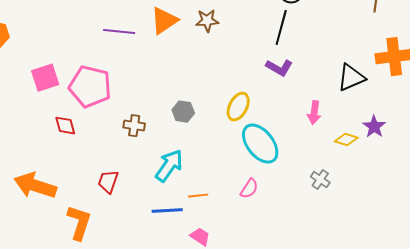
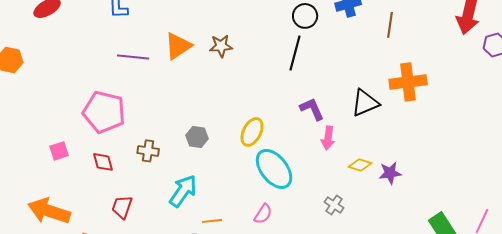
purple L-shape: (279, 68) -> (312, 109), moved, turned -144
pink square: (45, 78) -> (59, 151), moved, size x0.7
red diamond: (65, 126) -> (103, 162), moved
purple star: (374, 127) -> (390, 173), moved, turned 30

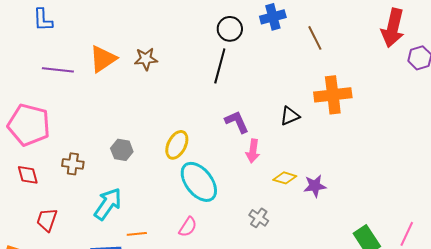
brown line: (390, 25) -> (315, 38), turned -35
black triangle: (365, 103) -> (290, 116), size x0.7

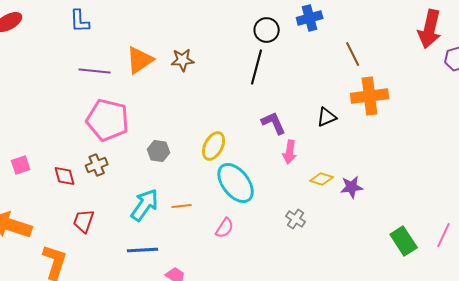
brown line: (315, 38) -> (353, 54), moved
pink pentagon: (29, 125) -> (108, 120), moved
brown cross: (73, 164) -> (97, 165), moved, turned -30
orange line: (137, 234) -> (182, 206), moved

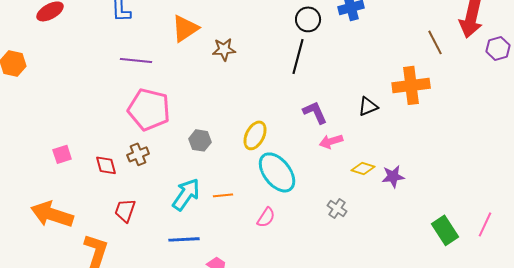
brown line: (353, 54) -> (435, 42), moved
orange triangle: (140, 60) -> (185, 28), moved
pink arrow: (290, 152) -> (331, 141), turned 65

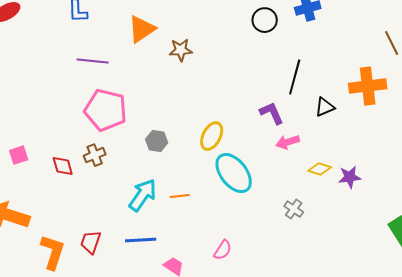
black line: (298, 56) -> (295, 77), moved
red trapezoid: (125, 210) -> (91, 242), moved
pink semicircle: (266, 217) -> (223, 250), moved

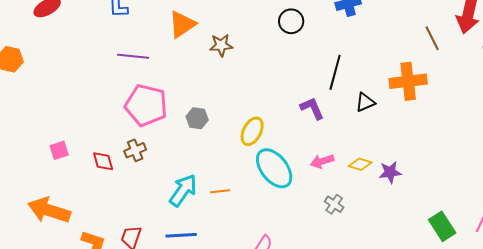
black circle: (265, 20) -> (291, 21), moved
gray hexagon: (157, 141) -> (197, 118), moved
pink arrow: (288, 142) -> (322, 161), moved

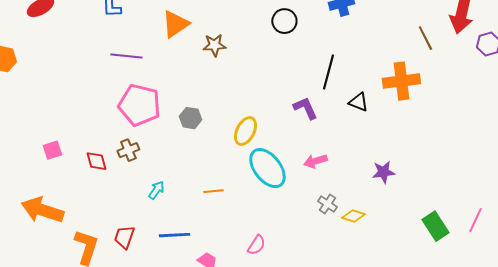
black triangle: (365, 102) -> (358, 102), turned 45
yellow diamond: (360, 164) -> (353, 216), moved
cyan arrow: (183, 190) -> (156, 190), moved, size x0.6

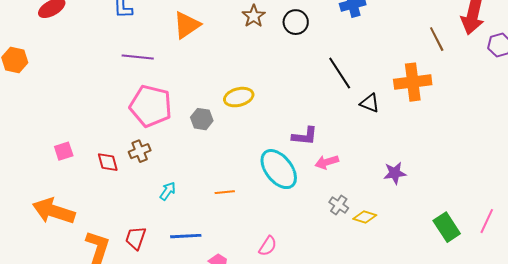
brown star: (214, 45) -> (254, 16), moved, turned -30
black line: (328, 72) -> (340, 73), turned -48
purple L-shape: (305, 108) -> (305, 136), moved, turned 120
yellow ellipse: (245, 131) -> (239, 97), moved, turned 48

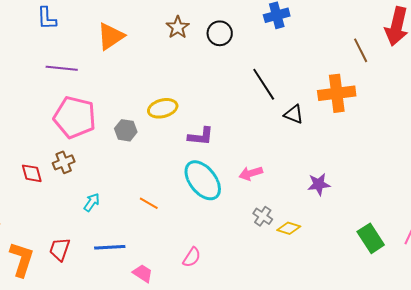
purple L-shape: (305, 136) -> (201, 136), moved
orange line: (225, 192) -> (149, 203), turned 36

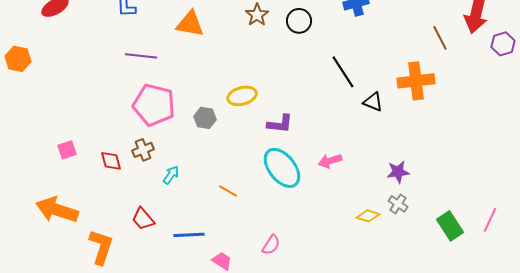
orange triangle: (111, 36) -> (190, 24), turned 44
cyan arrow: (92, 202) -> (171, 175), moved
gray cross: (263, 216) -> (398, 204), moved
red trapezoid: (60, 249) -> (143, 219), moved, turned -60

